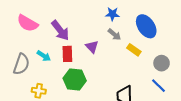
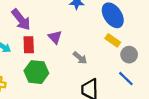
gray arrow: (114, 34) -> (80, 58), moved
yellow rectangle: (134, 50) -> (113, 40), moved

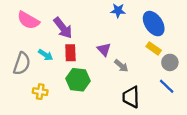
purple triangle: (55, 37) -> (104, 49), moved

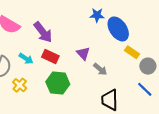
blue ellipse: (154, 24) -> (118, 29), moved
red rectangle: (70, 53) -> (50, 57), turned -63
yellow cross: (40, 92) -> (20, 85), moved, turned 32

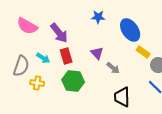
blue star: (97, 15) -> (98, 17), moved
red rectangle: (50, 57) -> (66, 56), turned 49
yellow cross: (20, 85) -> (37, 83), turned -32

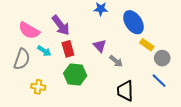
pink semicircle: (27, 26) -> (29, 30), moved
yellow cross: (37, 83) -> (38, 87), moved

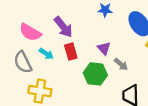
gray semicircle: (22, 59) -> (23, 62), turned 135
green hexagon: (75, 74) -> (95, 74), moved
yellow cross: (38, 87) -> (40, 91), size x1.5

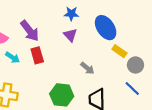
purple triangle: (104, 48) -> (70, 35), moved
green hexagon: (95, 74) -> (62, 95), moved

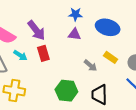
blue ellipse: (106, 28) -> (108, 27), turned -40
purple triangle: (70, 35) -> (74, 34), turned -40
yellow rectangle: (119, 51) -> (111, 57), moved

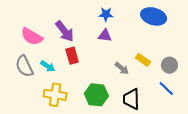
blue ellipse: (108, 27) -> (154, 16), moved
cyan arrow: (20, 55) -> (48, 66), moved
yellow cross: (14, 91) -> (55, 95), moved

